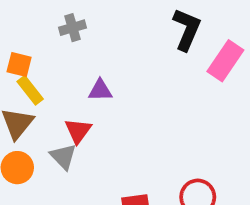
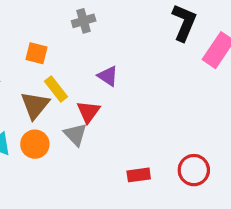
yellow rectangle: (30, 90) -> (56, 89), moved
purple triangle: (100, 90) -> (108, 76), turned 35

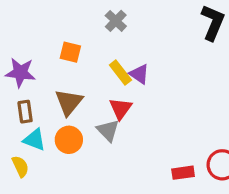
gray cross: (84, 21) -> (116, 21), turned -30
yellow rectangle: (56, 89) -> (120, 73), moved
red rectangle: (139, 175) -> (183, 173), moved

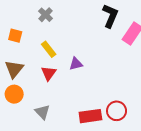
purple triangle: (139, 74) -> (76, 64), moved, turned -48
gray triangle: (108, 130) -> (42, 112), moved
red rectangle: (183, 173) -> (90, 116), size x1.5

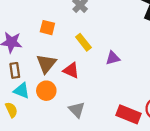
red triangle: (49, 73) -> (71, 70), moved, turned -42
red rectangle: (90, 116) -> (129, 114), turned 30

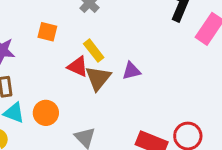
brown triangle: (46, 64) -> (98, 78), moved
red triangle: (71, 70) -> (78, 66), moved

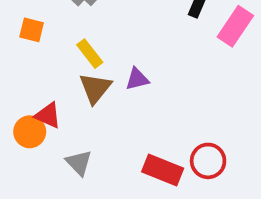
red triangle: (78, 66) -> (48, 115), moved

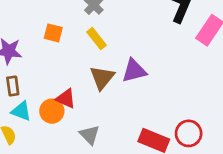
yellow rectangle: (90, 54) -> (96, 39), moved
purple triangle: (137, 79) -> (134, 71), size x1.4

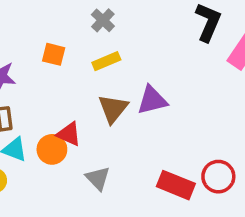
yellow rectangle: (96, 39) -> (106, 61), turned -75

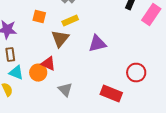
brown triangle: (113, 109) -> (60, 39), moved
red circle: (218, 177) -> (136, 73), moved

